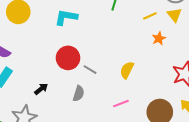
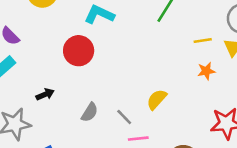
red circle: (68, 58) -> (79, 51), moved
gray line: (90, 70) -> (124, 117), moved

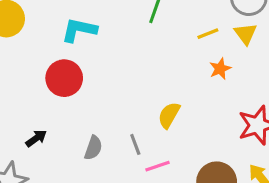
gray line: (124, 117) -> (135, 144), turned 36

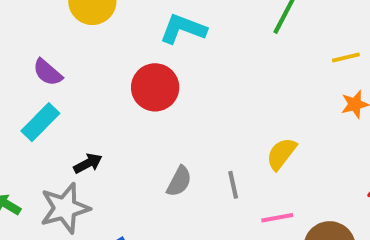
black arrow: (36, 138) -> (88, 163), moved
pink line: (157, 166) -> (277, 218), moved

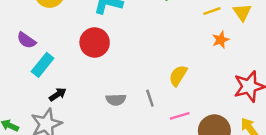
cyan rectangle: (40, 122) -> (43, 65), moved
gray semicircle: (179, 181) -> (116, 100), turned 66

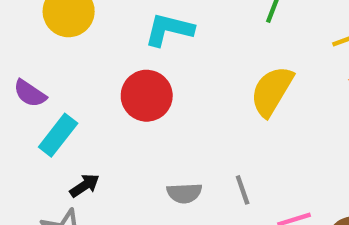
yellow semicircle: (178, 76) -> (272, 91), moved, size x1.4

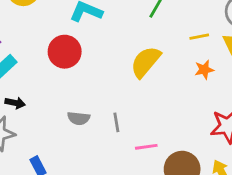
black arrow: (85, 186) -> (15, 103), turned 36

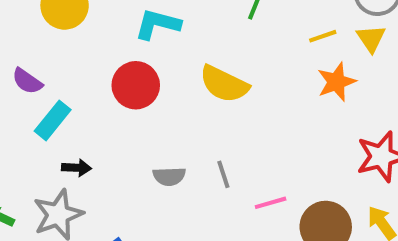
yellow semicircle: (146, 62) -> (224, 84), moved, turned -96
orange star: (204, 70) -> (336, 82), size x1.4

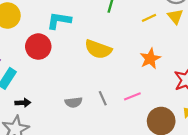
orange star: (336, 82) -> (150, 59), moved
red circle: (136, 85) -> (38, 47), moved
pink line: (271, 203) -> (132, 96), moved

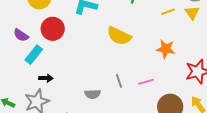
red circle: (38, 47) -> (53, 29), moved
orange star: (150, 59) -> (166, 49), turned 30
gray semicircle: (74, 102) -> (93, 94), moved

